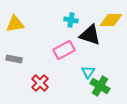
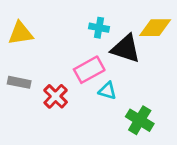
cyan triangle: (88, 72) -> (107, 91), moved, turned -48
red cross: (40, 83) -> (56, 96), moved

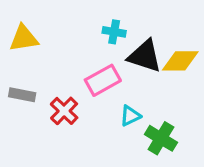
yellow diamond: (155, 28) -> (180, 61), moved
cyan triangle: (107, 91) -> (130, 116), moved, turned -42

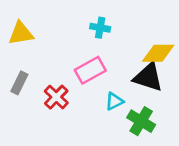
black triangle: (145, 56) -> (148, 77), moved
gray rectangle: (22, 95) -> (19, 83), turned -75

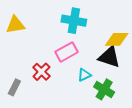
cyan cross: (100, 28) -> (74, 21), size x1.6
gray rectangle: (19, 83) -> (14, 87), moved

